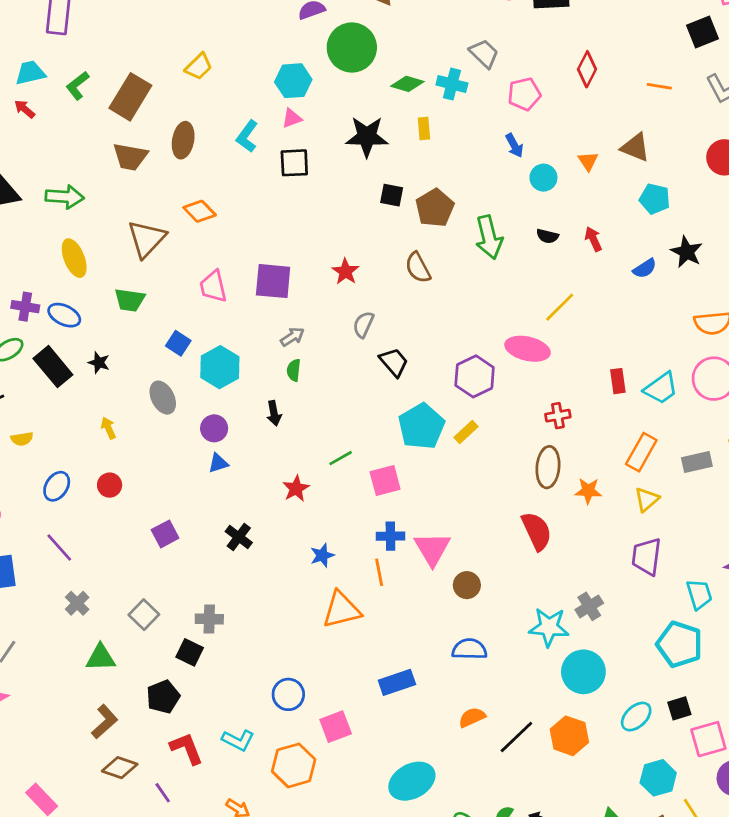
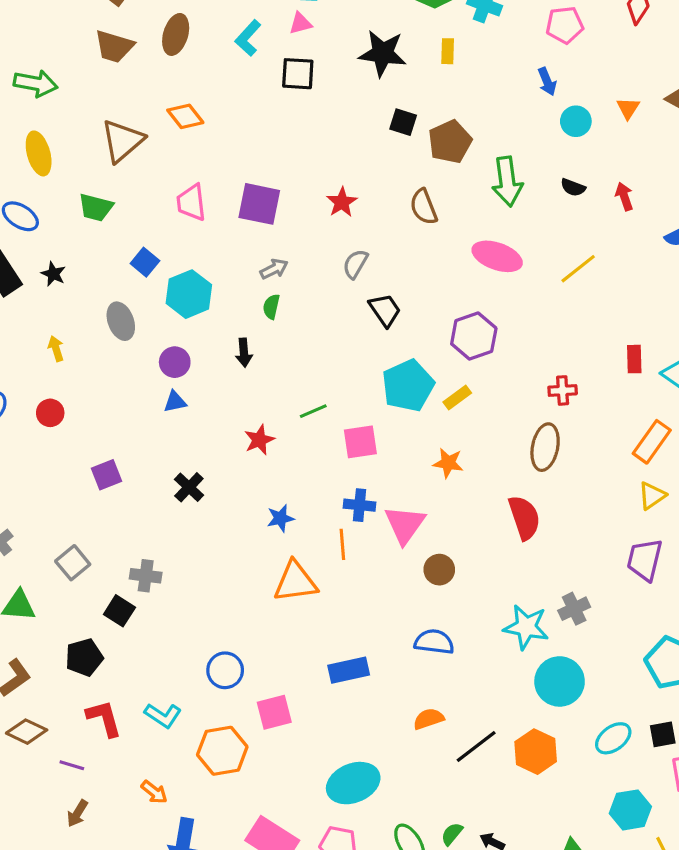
pink ellipse: (528, 349) -> (497, 256), moved
orange star: (588, 491) -> (448, 463), moved
purple line: (163, 793) -> (72, 765), turned -45

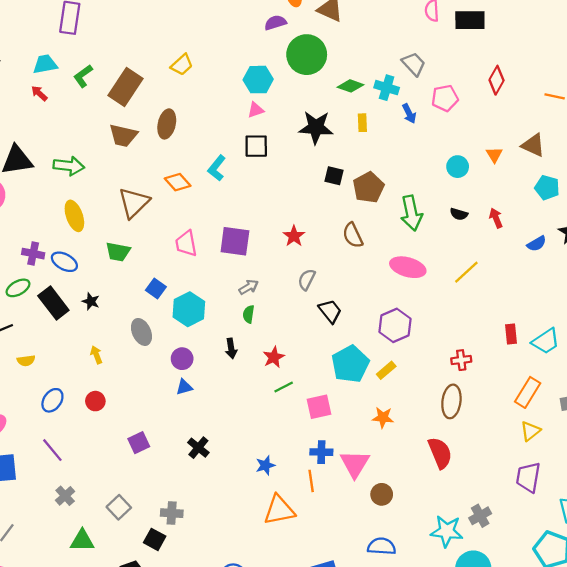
cyan L-shape: (248, 38) -> (217, 168), moved
blue arrow: (547, 82) -> (409, 113), moved
red star: (259, 440) -> (274, 357), moved

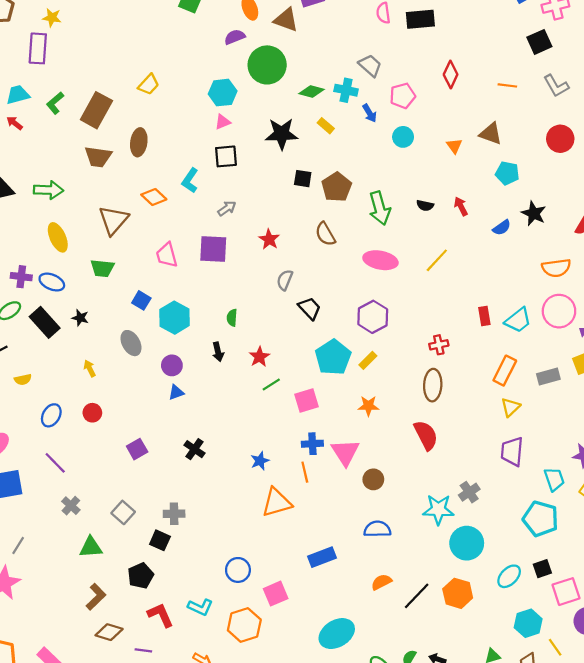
yellow rectangle: (362, 123) -> (326, 126), turned -42
cyan circle: (458, 167) -> (403, 137), moved
gray arrow: (249, 287) -> (227, 208), moved

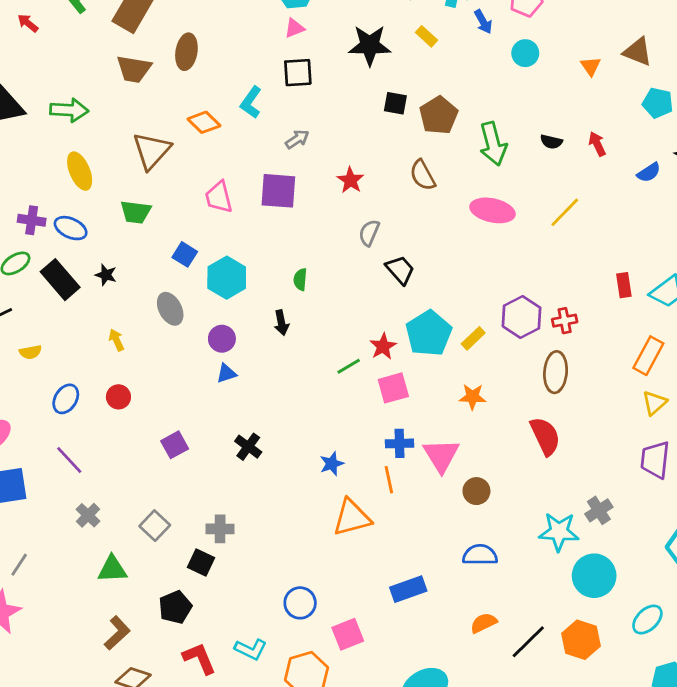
purple hexagon: (373, 317) -> (522, 317), moved
red star: (259, 357) -> (383, 346), moved

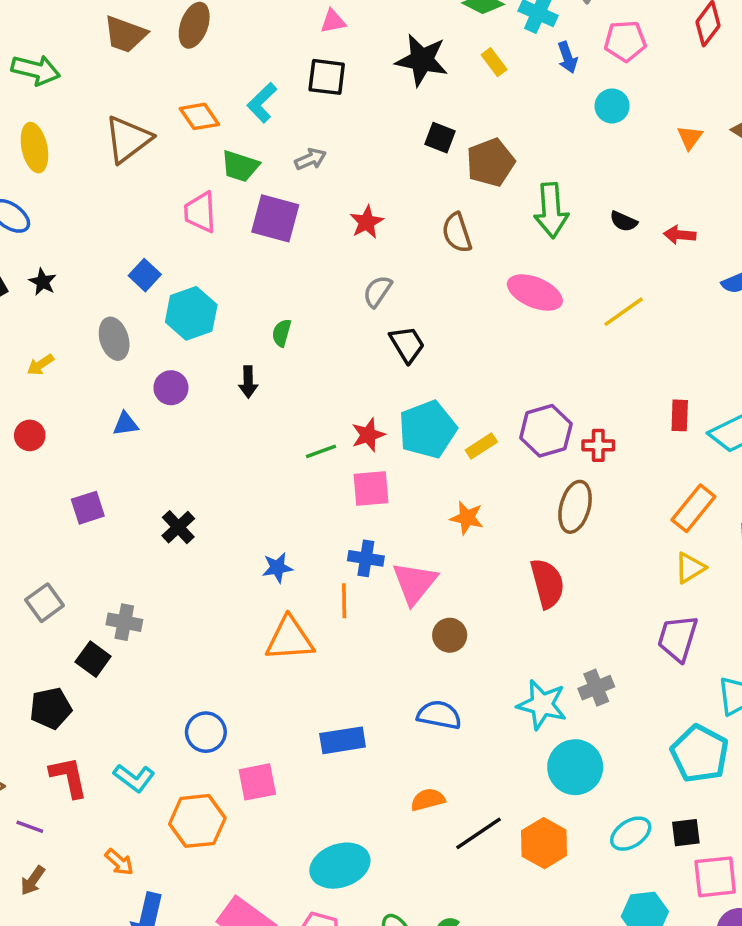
red arrow: (597, 144) -> (680, 235), turned -70
green trapezoid: (136, 212) -> (240, 166), moved
yellow arrow: (116, 340) -> (40, 365), turned -110
blue triangle: (226, 373) -> (126, 424), moved

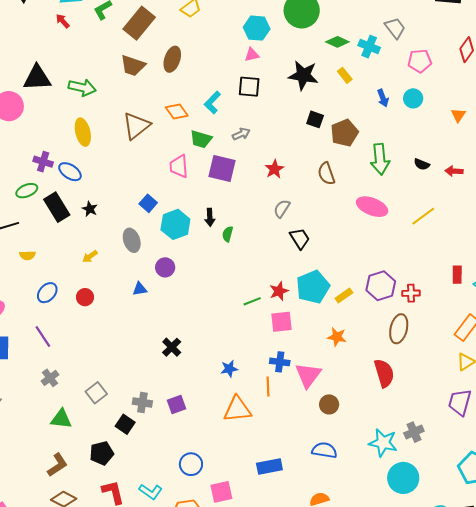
blue arrow: (567, 57) -> (383, 98), moved
black arrow: (248, 382) -> (210, 217), moved
purple square: (88, 508) -> (176, 404), moved

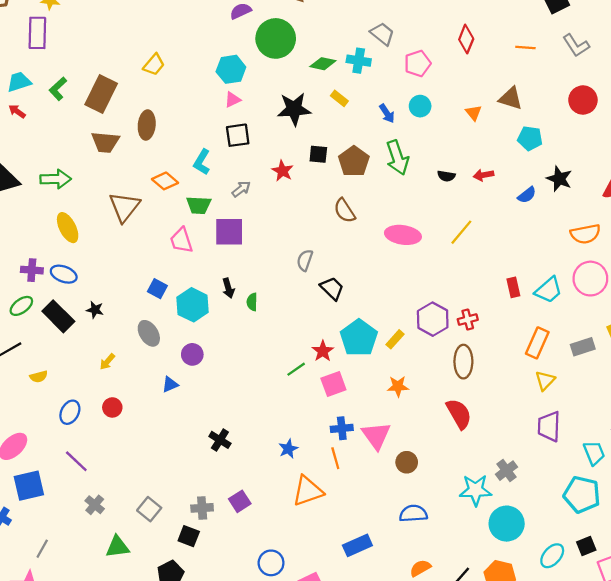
green arrow: (380, 159) -> (397, 158), moved
red star: (274, 169) -> (282, 171), moved

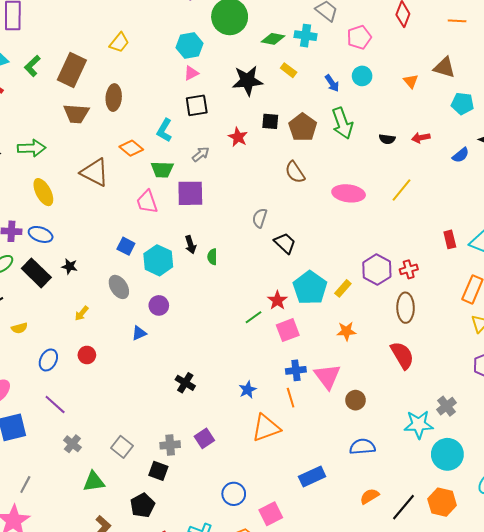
brown triangle: (124, 207) -> (95, 172), turned -40

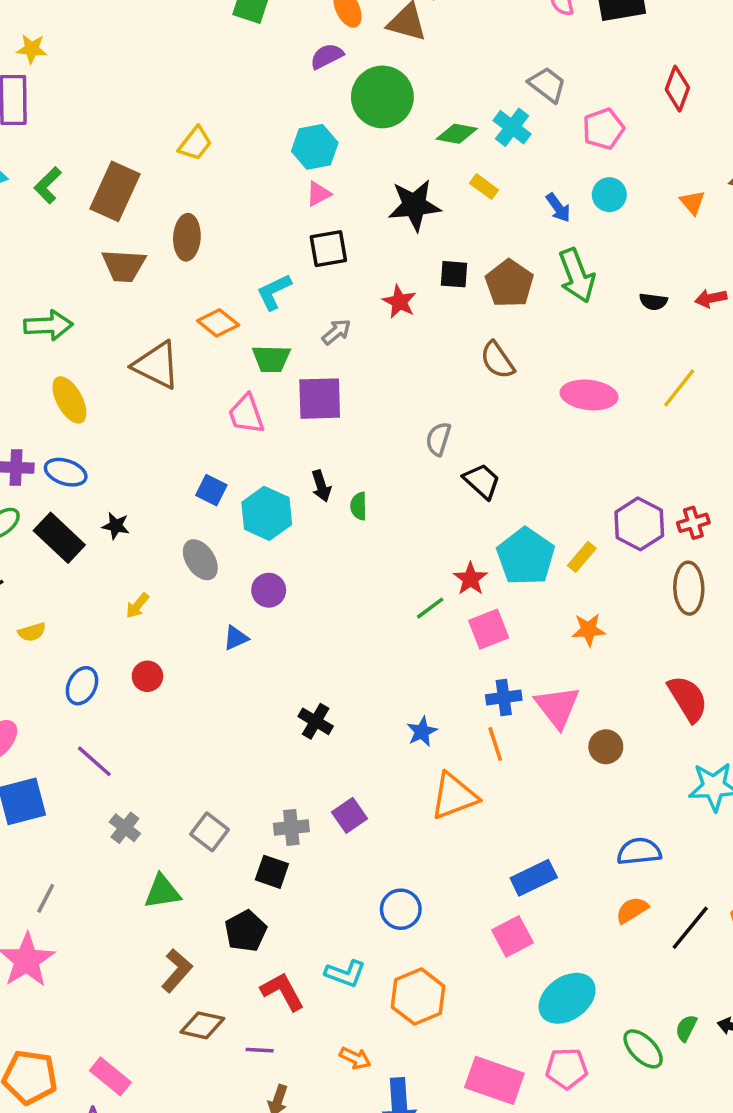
cyan cross: (306, 36) -> (512, 127), turned 30
cyan L-shape: (164, 130) -> (274, 292), turned 35
red semicircle: (402, 355) -> (688, 699), moved
blue semicircle: (362, 447) -> (639, 851), moved
pink square: (271, 514) -> (513, 936), moved

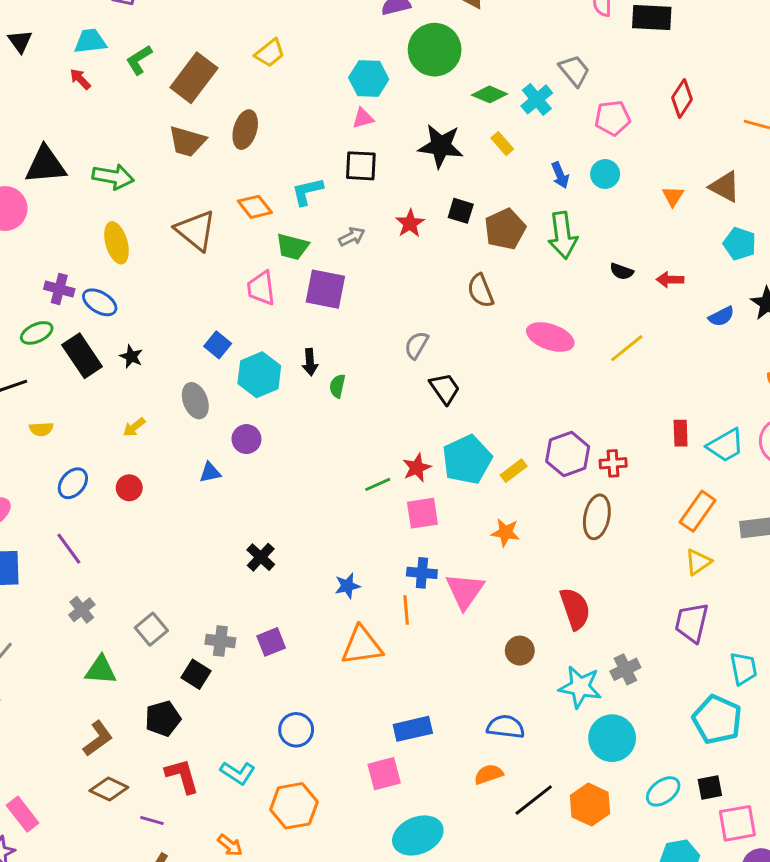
brown circle: (606, 747) -> (520, 651), moved

